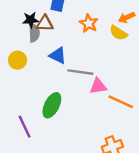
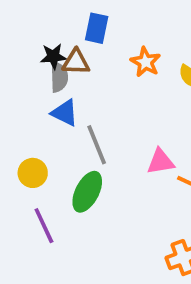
blue triangle: (58, 55) -> (65, 113), moved
yellow circle: (17, 60) -> (33, 173), moved
gray line: (80, 72) -> (97, 145), moved, turned 60

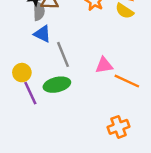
green ellipse: (87, 192) -> (57, 85), turned 50
purple line: (44, 226) -> (30, 93), moved

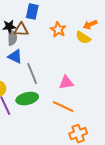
orange line: (127, 81) -> (63, 107), moved

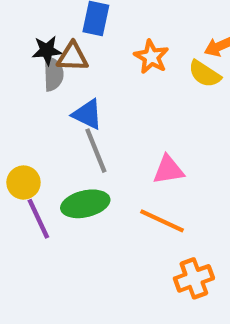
blue triangle: (15, 57) -> (87, 114), moved

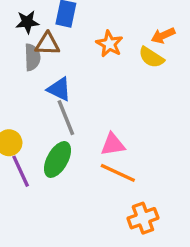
black star: (47, 50) -> (27, 22), moved
pink triangle: (168, 170) -> (113, 144), moved
green ellipse: (85, 204) -> (57, 159), turned -48

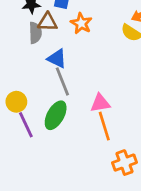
orange star: (109, 44) -> (81, 23), moved
orange line: (118, 173) -> (104, 126), turned 48

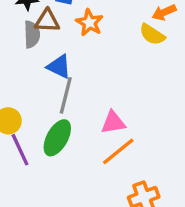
gray line: (62, 81) -> (66, 95), turned 36
orange line: (104, 126) -> (118, 151), turned 68

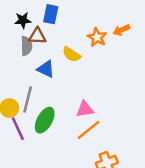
orange star: (89, 23) -> (97, 37), moved
yellow semicircle: (152, 34) -> (71, 54), moved
gray line: (66, 95) -> (28, 99), moved

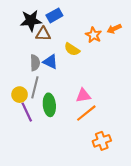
blue rectangle: (51, 14) -> (54, 15), turned 49
black star: (23, 20) -> (31, 21), size x1.5
gray semicircle: (26, 46) -> (35, 63), moved
green ellipse: (45, 120) -> (49, 105), turned -35

